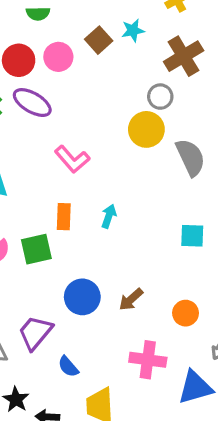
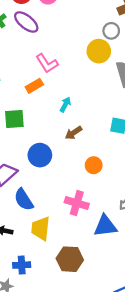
orange rectangle: (64, 217) -> (34, 86), moved, turned 49
brown arrow: (131, 299) -> (74, 133), moved
orange circle: (186, 313) -> (94, 165), moved
blue semicircle: (68, 367) -> (24, 200), size x1.5

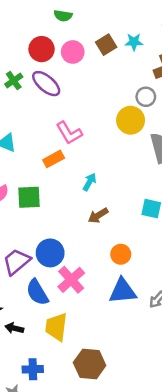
blue circle: (40, 155) -> (50, 253), moved
pink cross: (77, 203) -> (71, 280), moved, turned 30
blue triangle: (105, 226) -> (123, 291), moved

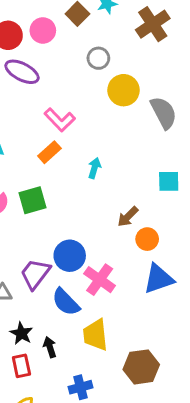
gray circle: (146, 97) -> (98, 58), moved
brown arrow: (98, 215) -> (128, 217), moved
black arrow: (14, 328) -> (50, 347), turned 72

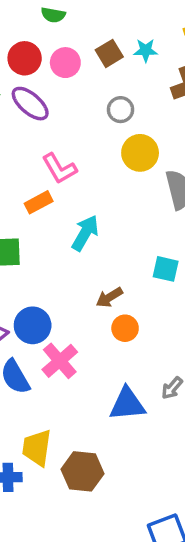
cyan arrow: (94, 168) -> (85, 233), size x1.5
blue triangle: (159, 279) -> (127, 404), moved
yellow trapezoid: (95, 335) -> (37, 448), moved

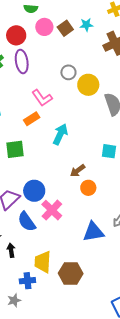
pink circle: (65, 63) -> (44, 27), moved
purple ellipse: (30, 104) -> (22, 61), turned 45
gray circle: (121, 110) -> (68, 72), moved

